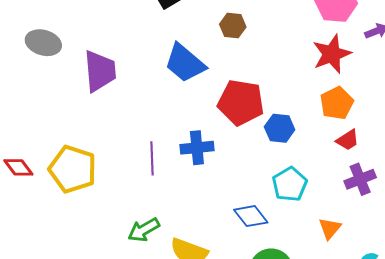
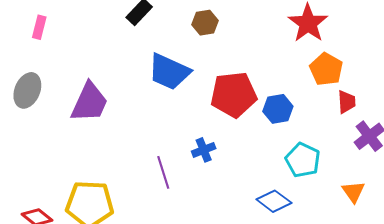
gray ellipse: (43, 43) -> (27, 90), turned -68
purple trapezoid: (100, 71) -> (89, 102), turned 45
red trapezoid: (348, 140) -> (347, 102), turned -45
blue cross: (197, 148) -> (204, 150), size x0.7

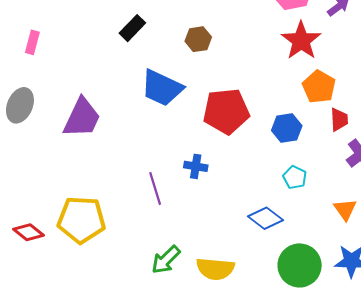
blue hexagon: (278, 109) -> (287, 128), moved
blue cross: (204, 150) -> (196, 166), turned 30
cyan pentagon: (303, 160) -> (295, 177), size x0.7

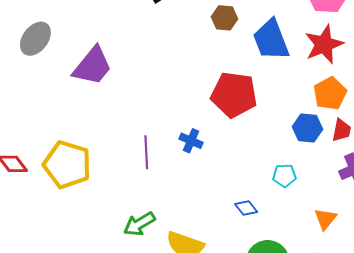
blue trapezoid: (162, 88) -> (271, 40), moved, turned 30
blue hexagon: (287, 128) -> (307, 128), moved
cyan pentagon: (295, 177) -> (284, 176), turned 30
blue diamond: (266, 218) -> (246, 208), size x0.7

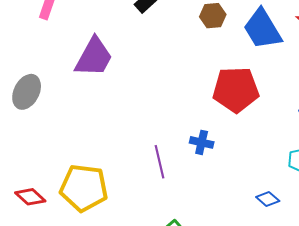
gray ellipse: (35, 39) -> (27, 92), moved
purple trapezoid: (93, 66) -> (94, 57), moved

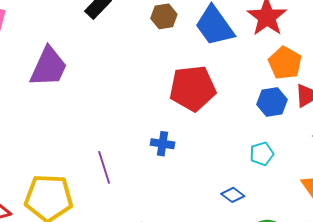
purple line: (160, 162) -> (104, 167), moved

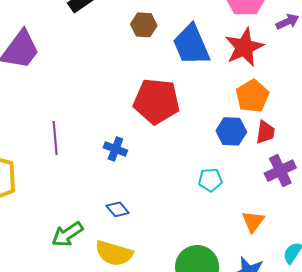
purple line: (104, 167) -> (55, 138), moved
blue diamond: (233, 195) -> (118, 209), moved

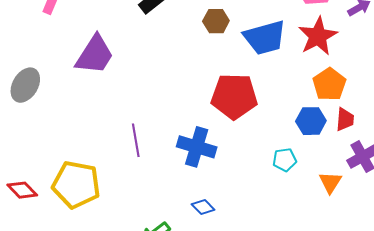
blue trapezoid: (191, 45) -> (265, 38), turned -78
blue cross: (115, 149) -> (197, 147), size x1.6
cyan pentagon: (210, 180) -> (285, 160), moved
orange triangle: (253, 222) -> (330, 182), moved

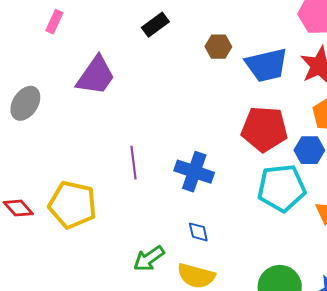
red pentagon: (234, 96) -> (264, 129), moved
cyan pentagon: (285, 160) -> (282, 188), size x2.0
blue diamond: (203, 207) -> (198, 232), turned 30

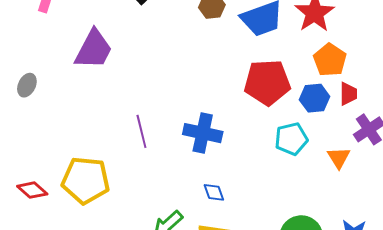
gray ellipse: (25, 103) -> (27, 85), size x0.7
cyan pentagon: (282, 188) -> (291, 139), size x0.7

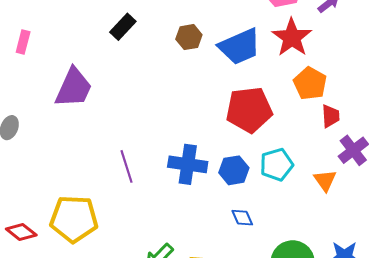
blue hexagon: (315, 98) -> (234, 170), moved
blue diamond: (214, 192) -> (242, 218), moved

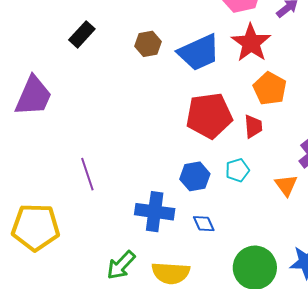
red trapezoid: (331, 116) -> (253, 126), moved
blue cross: (188, 164) -> (155, 212), moved
cyan pentagon: (277, 165) -> (237, 170), size x0.7

